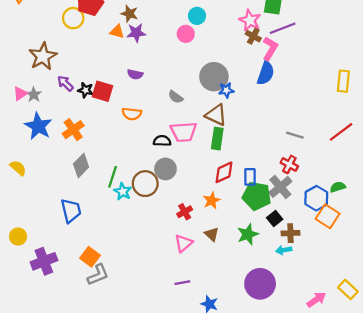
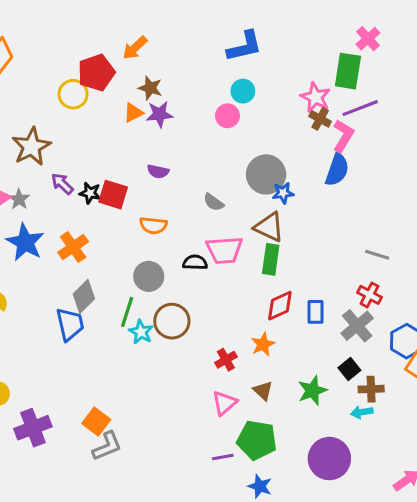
orange triangle: (117, 32) -> (133, 113), turned -42
gray circle: (165, 169) -> (149, 276), moved
green pentagon: (257, 196) -> (257, 440), moved
blue trapezoid: (71, 211) -> (70, 324), moved

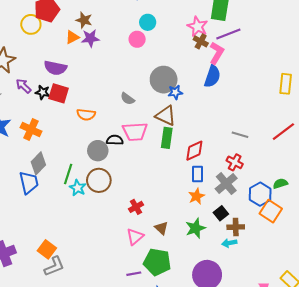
purple semicircle: (158, 171) -> (55, 68), moved, size x1.5
orange cross: (73, 247) -> (31, 129), turned -30
gray circle: (149, 276) -> (98, 151), moved
red diamond: (280, 306) -> (194, 151), moved
orange star: (263, 344) -> (196, 196), moved

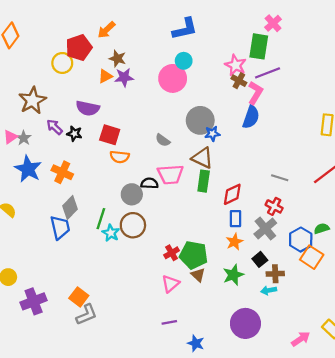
pink circle: (137, 39) -> (173, 78), size x1.6
red square: (59, 93) -> (110, 135), moved
green pentagon: (157, 262) -> (194, 255), moved

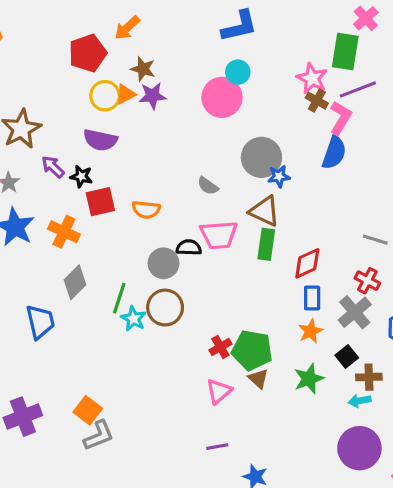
yellow circle: (62, 63) -> (105, 96), moved
red square: (110, 135) -> (100, 202), moved, turned -30
blue trapezoid: (60, 227) -> (40, 322), moved
purple circle: (245, 323) -> (359, 448), moved

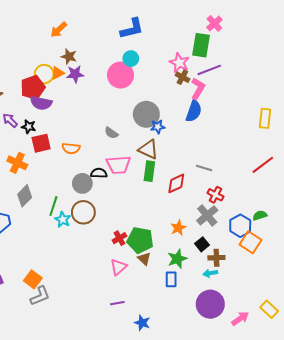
red pentagon: (88, 53) -> (33, 87), moved
gray line: (375, 240) -> (204, 168), moved
blue rectangle: (312, 298) -> (171, 279), moved

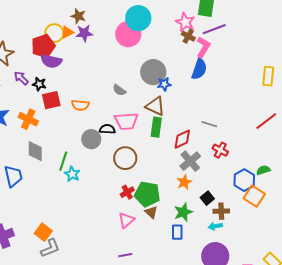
cyan circle: (131, 59) -> (138, 18), size x1.6
gray diamond: (25, 196) -> (35, 151), turned -45
brown circle: (83, 212) -> (125, 158), moved
gray cross: (207, 215) -> (190, 161), moved

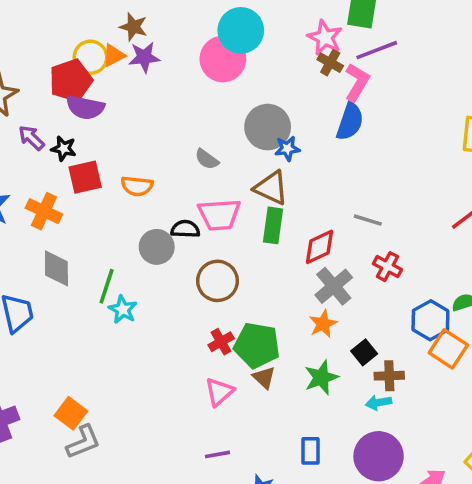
blue rectangle: (177, 232) -> (311, 451), moved

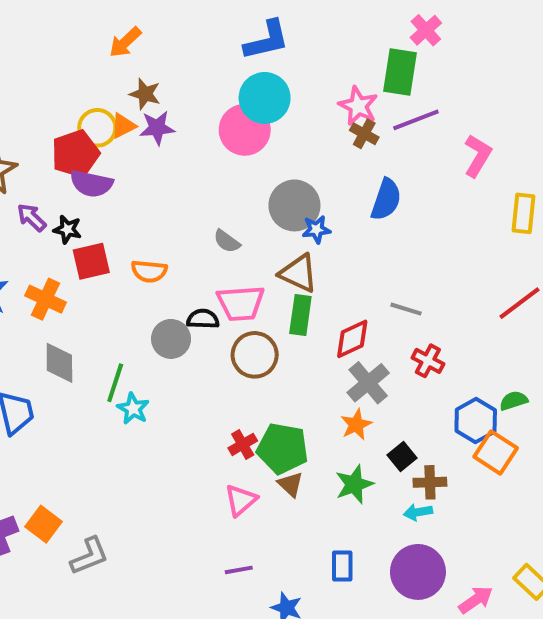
pink L-shape: (357, 82) -> (478, 156), moved
brown circle: (217, 281) -> (255, 355), moved
orange square: (71, 413) -> (44, 524), moved

